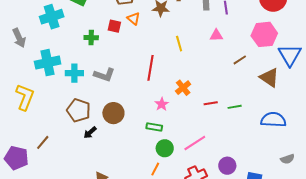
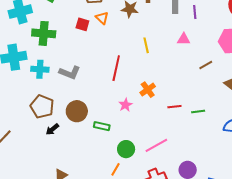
green cross: (91, 38) -> (44, 33), moved, size x1.6
green rectangle: (154, 127) -> (102, 126), moved

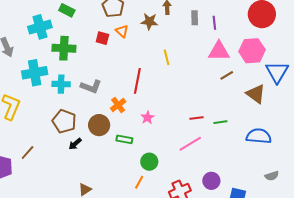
pink triangle: (184, 39) -> (219, 51), moved, size x1.6
orange cross: (148, 90) -> (118, 105), moved
pink line: (156, 145) -> (190, 144), moved

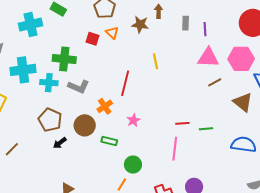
green cross: (64, 48) -> (64, 59), moved
pink line: (190, 144) -> (175, 149), turned -55

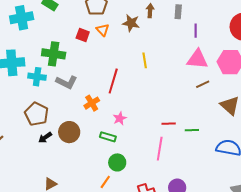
gray rectangle: (186, 23) -> (178, 12), moved
brown circle: (85, 125) -> (69, 132), moved
green rectangle: (109, 141) -> (108, 137), moved

